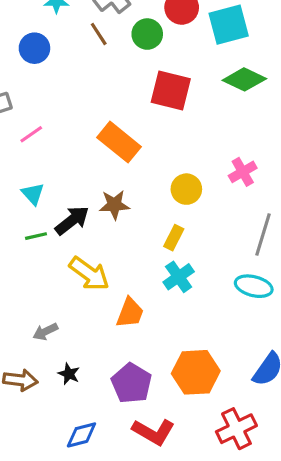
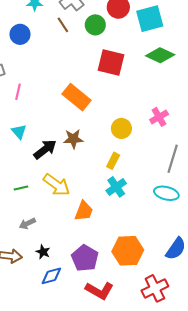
pink line: (31, 134) -> (18, 92), turned -42
green line: (36, 236) -> (21, 188), moved
blue diamond: (81, 435) -> (51, 276), moved

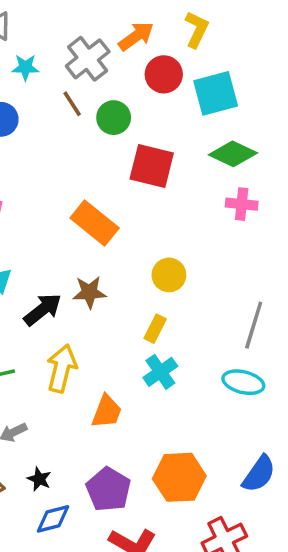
green circle: (95, 25) -> (114, 118), moved
pink cross: (159, 117) -> (242, 204), moved, turned 36
yellow arrow: (57, 185) -> (62, 368), turned -112

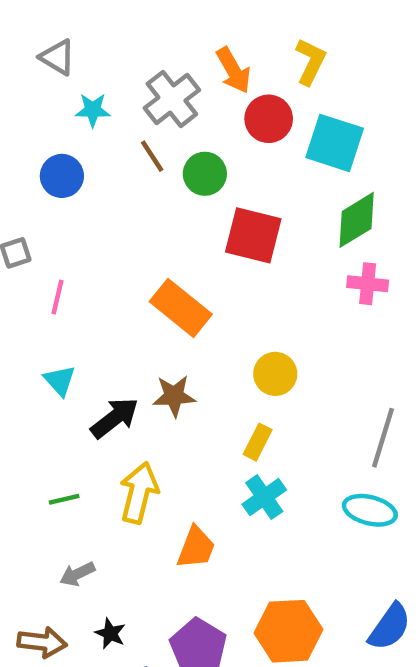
orange arrow: (136, 36) -> (233, 70), turned 96
cyan square: (216, 93) -> (335, 143), turned 33
green diamond: (233, 154) -> (357, 220), turned -57

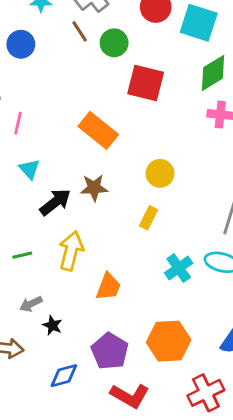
cyan triangle: (60, 381) -> (29, 169), moved
cyan cross: (264, 497) -> (179, 268), moved
black star: (110, 633) -> (52, 325), moved

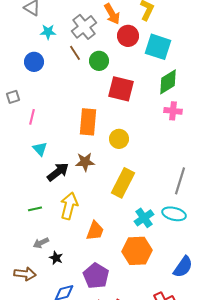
orange rectangle: (98, 130) -> (88, 122), turned 56
yellow circle: (160, 173) -> (119, 139), moved
yellow rectangle: (149, 218) -> (123, 183), size x1.8
orange hexagon: (169, 341) -> (137, 251), moved

